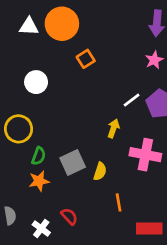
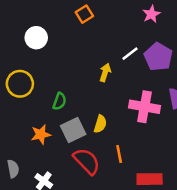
yellow arrow: (113, 128) -> (105, 73), moved
green semicircle: (39, 156) -> (59, 101), moved
gray square: (73, 162) -> (73, 130), moved
red semicircle: (69, 216) -> (87, 161), moved, size x1.6

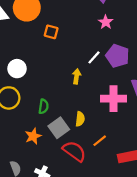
orange square: (84, 14) -> (51, 32), turned -32
white circle: (36, 38) -> (17, 69), moved
orange line: (119, 154) -> (100, 141), turned 72

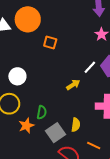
yellow arrow: (77, 76) -> (73, 85), turned 48
orange star: (33, 136) -> (26, 126), moved
orange line: (100, 141) -> (94, 146), turned 64

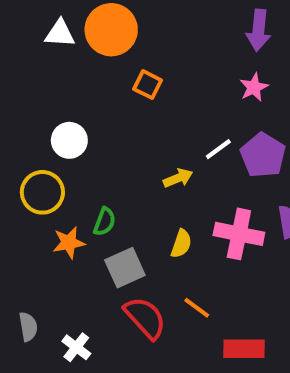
yellow semicircle: (76, 125) -> (181, 244), moved

